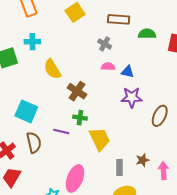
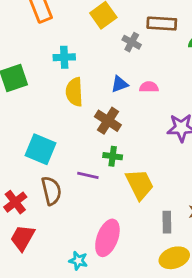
cyan cross: (32, 42) -> (64, 57), moved
gray cross: (105, 44) -> (132, 42), moved
yellow semicircle: (52, 69) -> (74, 92), turned 30
blue triangle: (128, 72) -> (120, 84), moved, turned -32

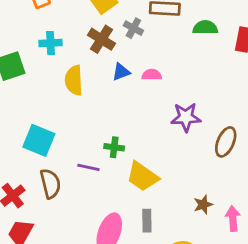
cyan cross: (64, 57) -> (51, 43), moved
brown cross: (108, 121) -> (102, 39), moved
yellow trapezoid: (140, 184) -> (142, 177), turned 152
gray rectangle: (167, 222) -> (147, 221), moved

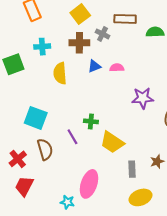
brown cross: (102, 39) -> (79, 43), turned -30
purple line: (88, 167) -> (72, 137), turned 49
gray rectangle: (147, 221) -> (132, 169), moved

